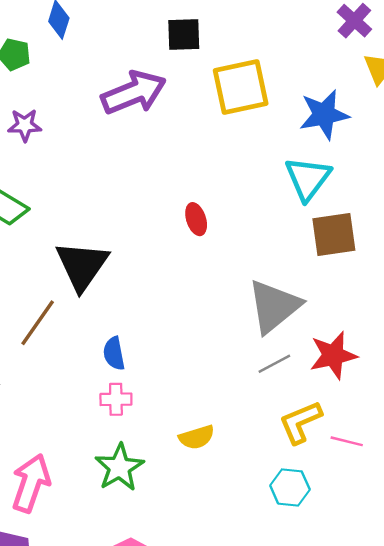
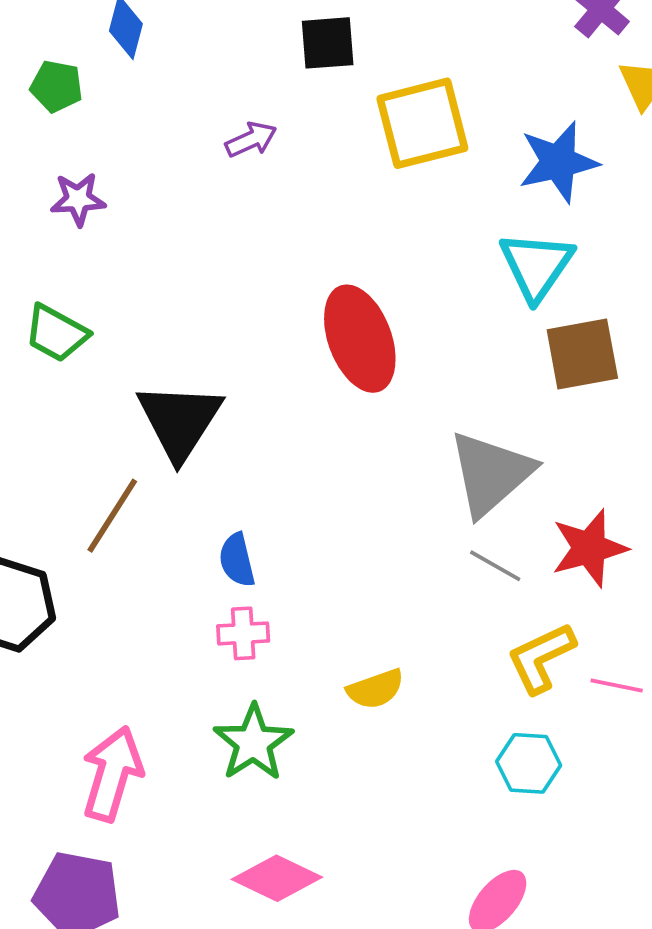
purple arrow: (134, 93) -> (251, 140), size x0.5
red ellipse: (196, 219) -> (360, 339), size x2.0
gray line: (274, 364) -> (495, 566), turned 60

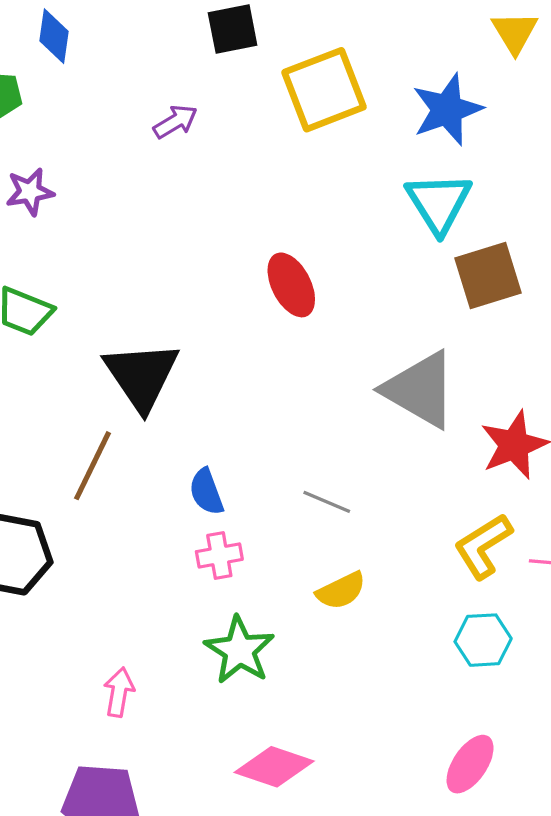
red ellipse: (360, 339) -> (291, 285), size x0.7
gray triangle: (491, 473) -> (420, 390), turned -42
gray line: (495, 566) -> (327, 502), moved
pink arrow: (112, 774) -> (119, 692), size x0.6

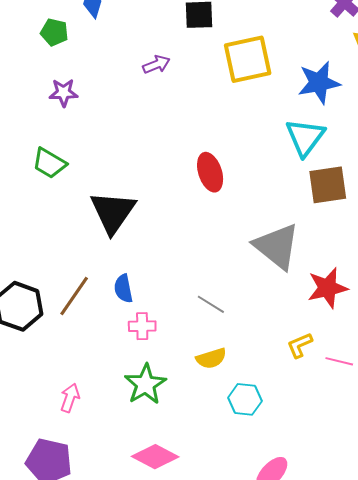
brown line: (92, 466) -> (74, 296), moved
blue semicircle: (206, 492) -> (123, 289), moved
yellow L-shape: (483, 546) -> (300, 345), size x0.7
cyan hexagon: (483, 640) -> (245, 399), moved

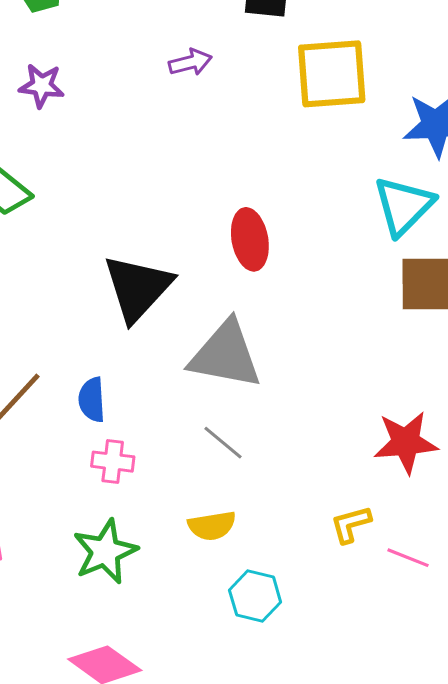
black triangle: (113, 212) -> (138, 288), moved
gray triangle: (277, 246) -> (225, 355), moved, turned -36

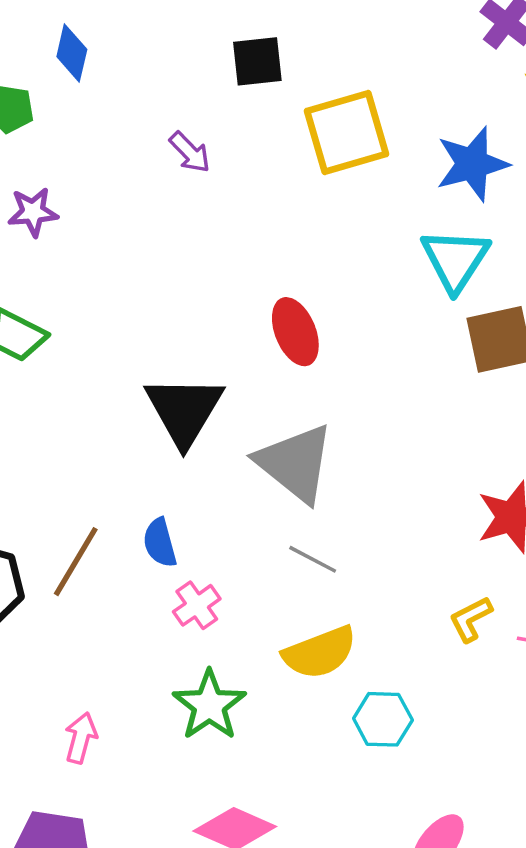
purple arrow: (190, 62) -> (190, 152), turned 72
gray triangle: (225, 355) -> (295, 463), turned 40
pink cross: (113, 462) -> (197, 605), turned -30
yellow semicircle: (212, 526) -> (320, 653), size x1.4

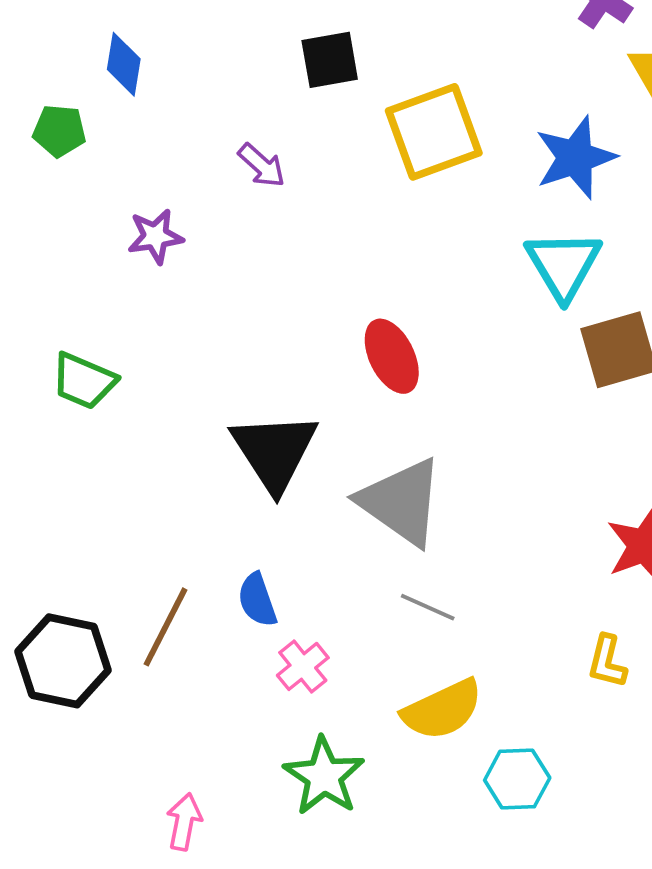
purple star: (33, 212) -> (155, 236), moved
yellow L-shape: (471, 619) -> (607, 662), turned -45

